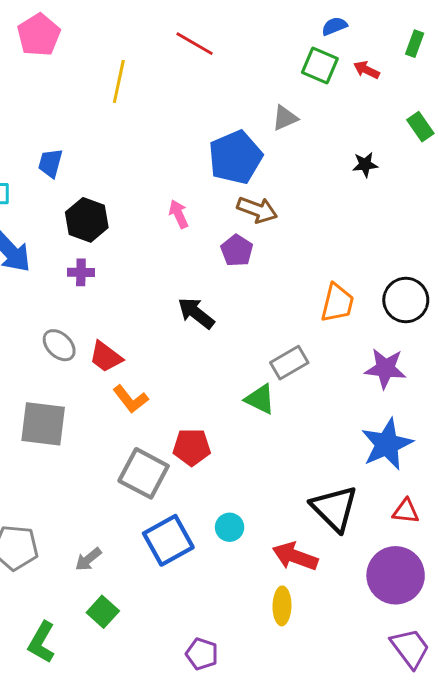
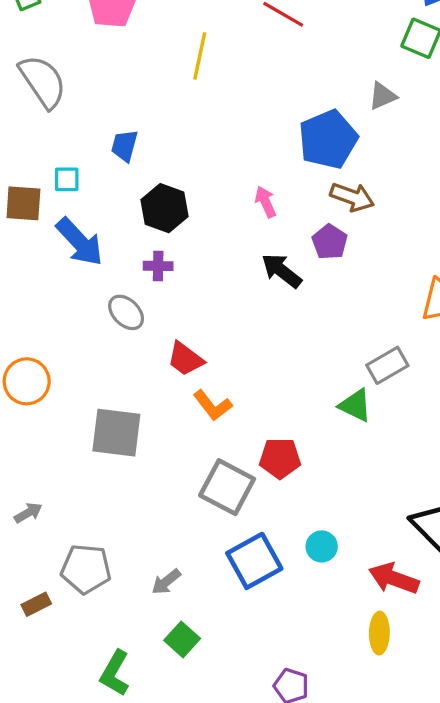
black arrow: (196, 313) -> (282, 271), moved
gray ellipse: (59, 345) -> (126, 312), moved

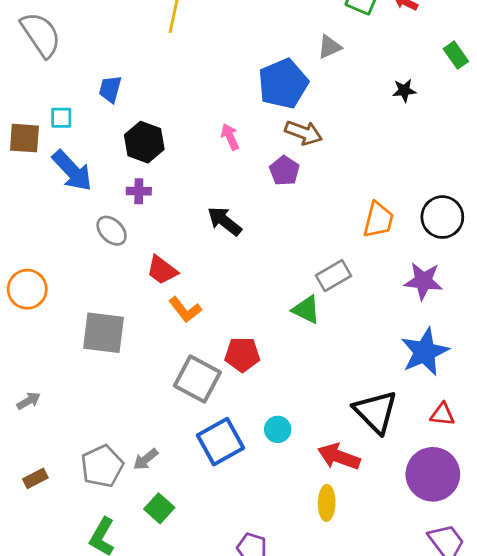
black arrow: (282, 271) -> (225, 221), moved
gray pentagon: (86, 569) -> (102, 466), moved, turned -30

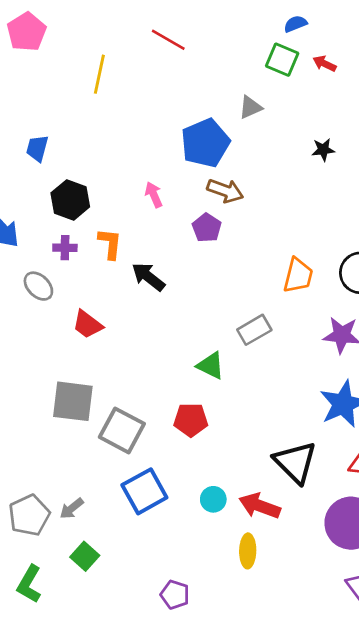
orange L-shape: (185, 310) -> (110, 244), moved, turned -136
green triangle: (306, 310) -> (211, 366), moved
gray square: (103, 333) -> (73, 401), moved
red pentagon: (242, 355) -> (191, 420), moved
cyan circle: (278, 429) -> (213, 499), moved

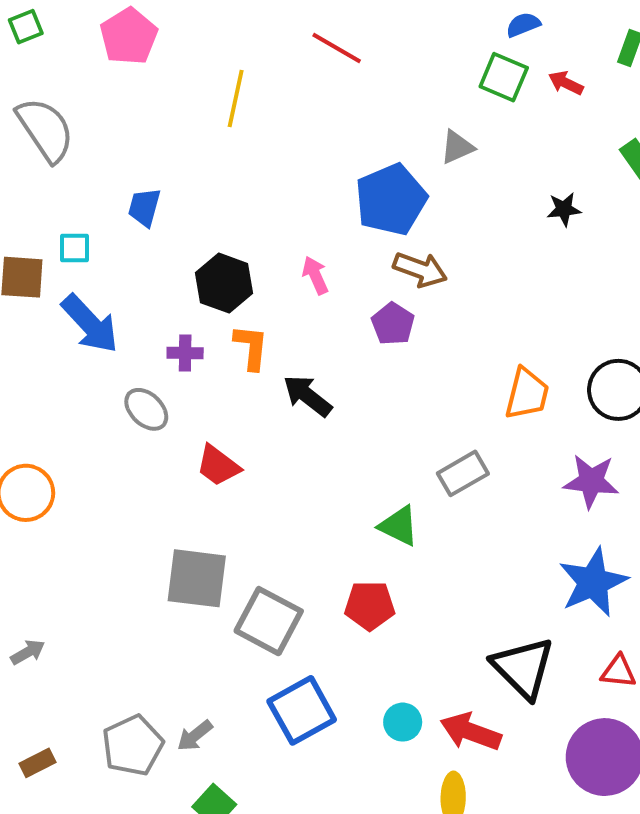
black hexagon: (70, 200) -> (224, 283), moved

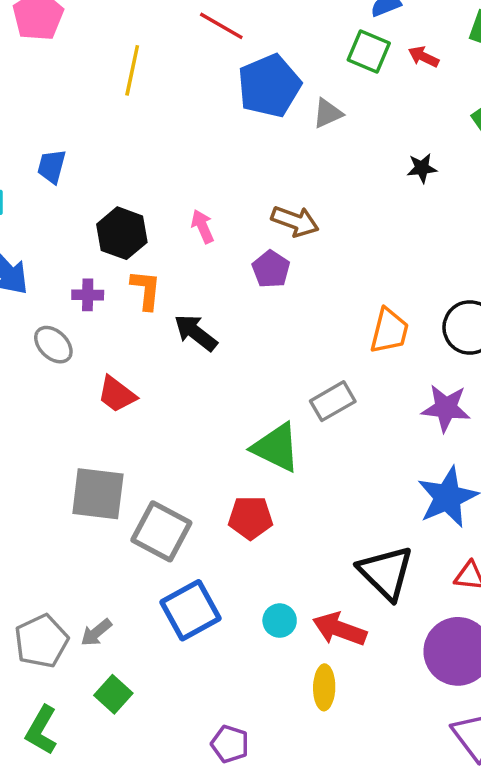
blue pentagon: (391, 200) -> (269, 86), moved
green triangle: (399, 526) -> (276, 447), size x1.4

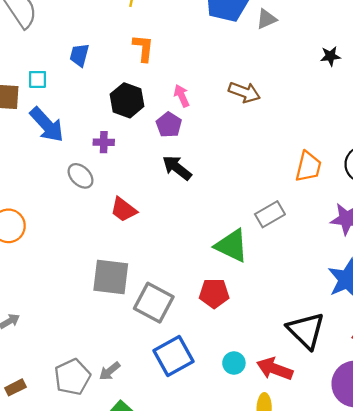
purple pentagon: (271, 269) -> (169, 125), moved
orange L-shape: (146, 290) -> (143, 48), moved

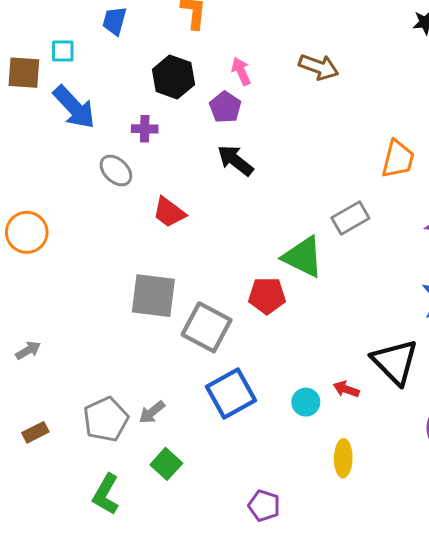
red pentagon: (214, 293) -> (267, 296), moved
red arrow: (275, 369) -> (346, 389), moved, size x0.6

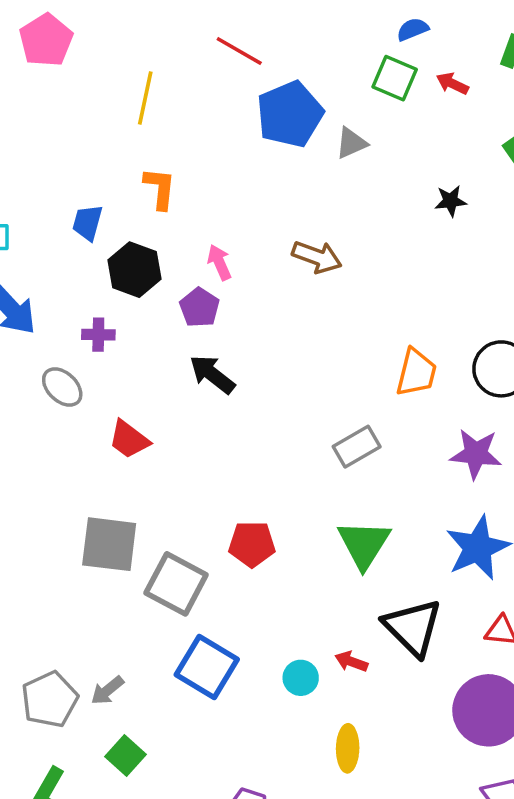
blue trapezoid: (114, 21) -> (88, 223), moved
green triangle: (303, 257) -> (364, 544), moved, turned 36
blue square: (231, 393) -> (207, 667), turned -30

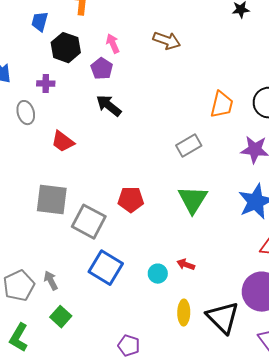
gray ellipse: (62, 387) -> (26, 113), turned 30
black triangle: (413, 627) -> (223, 318), moved
gray arrow: (107, 690) -> (51, 281), turned 102

